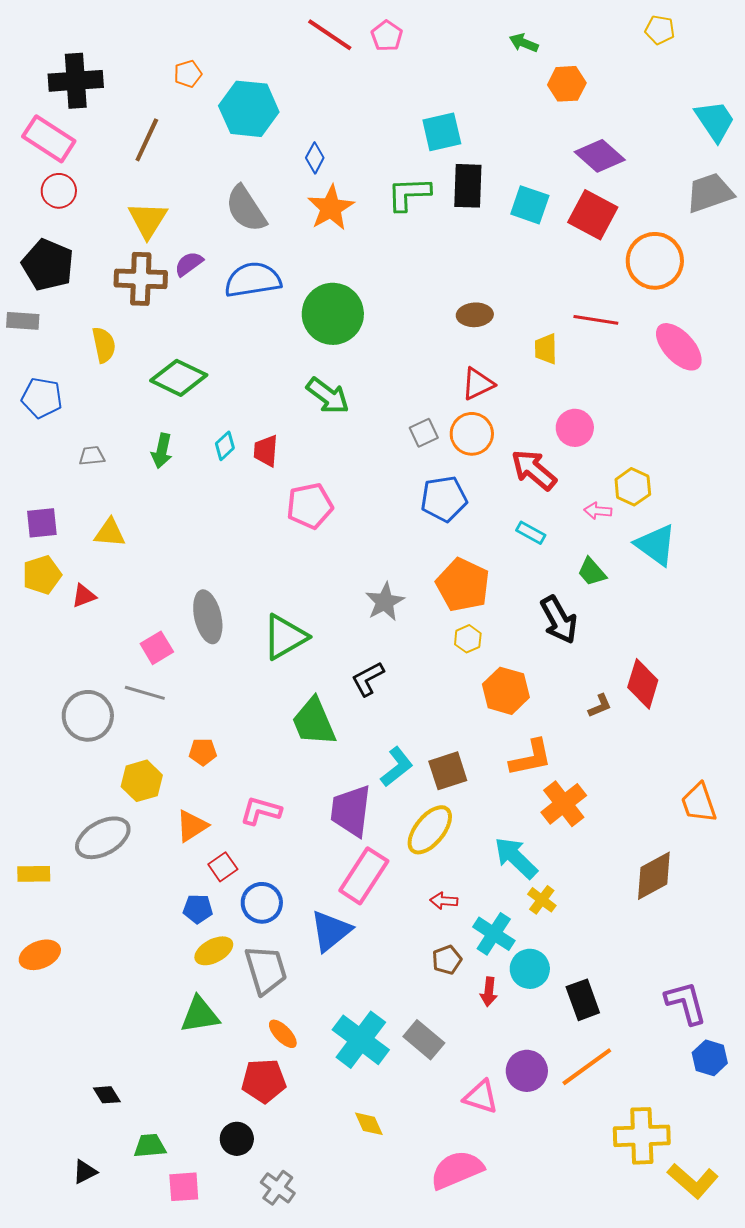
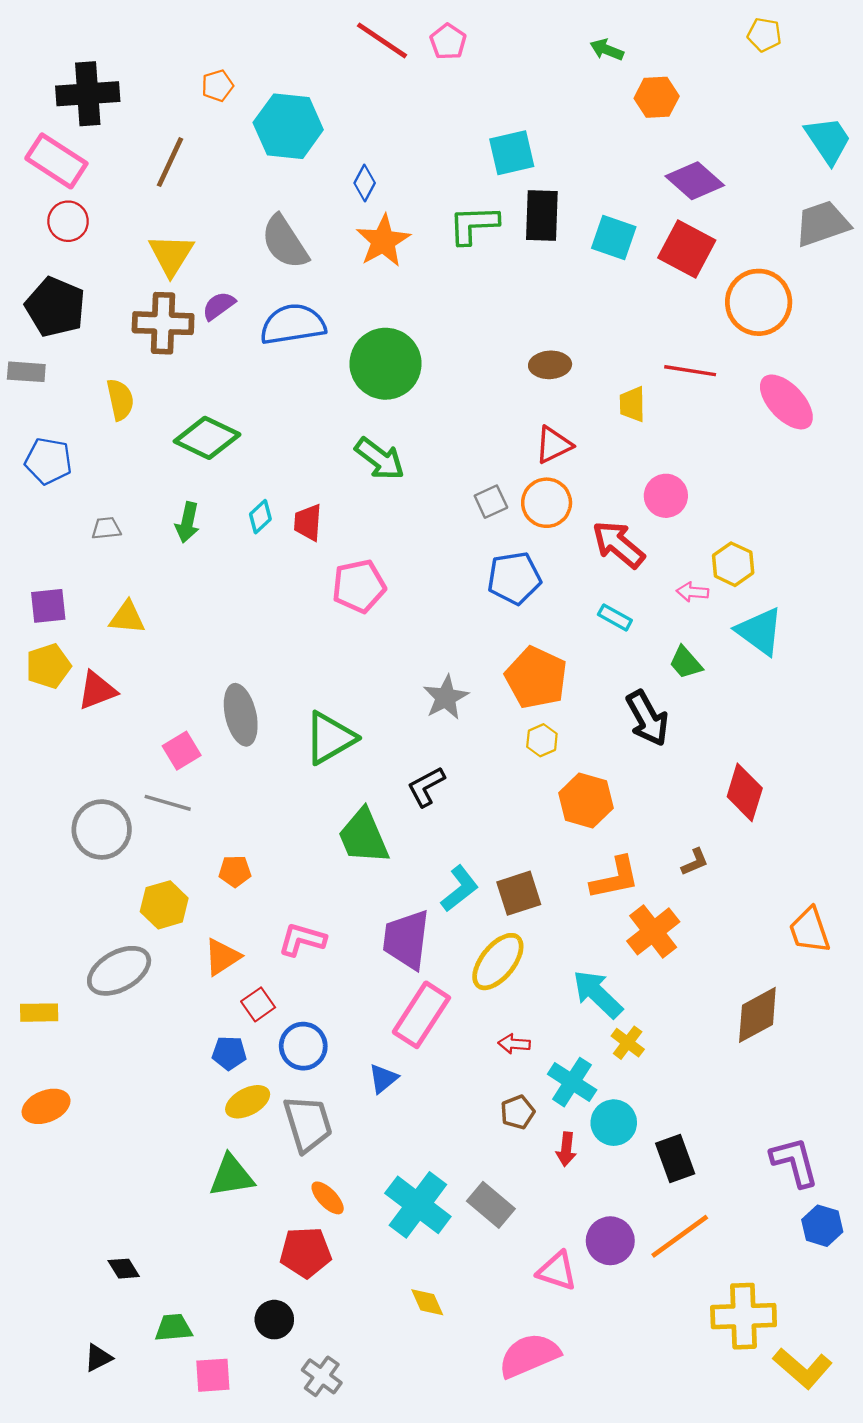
red triangle: (84, 596) -> (97, 690), size x1.4
brown L-shape: (600, 706) -> (695, 862), moved
blue triangle: (331, 931) -> (383, 1079), size x0.6

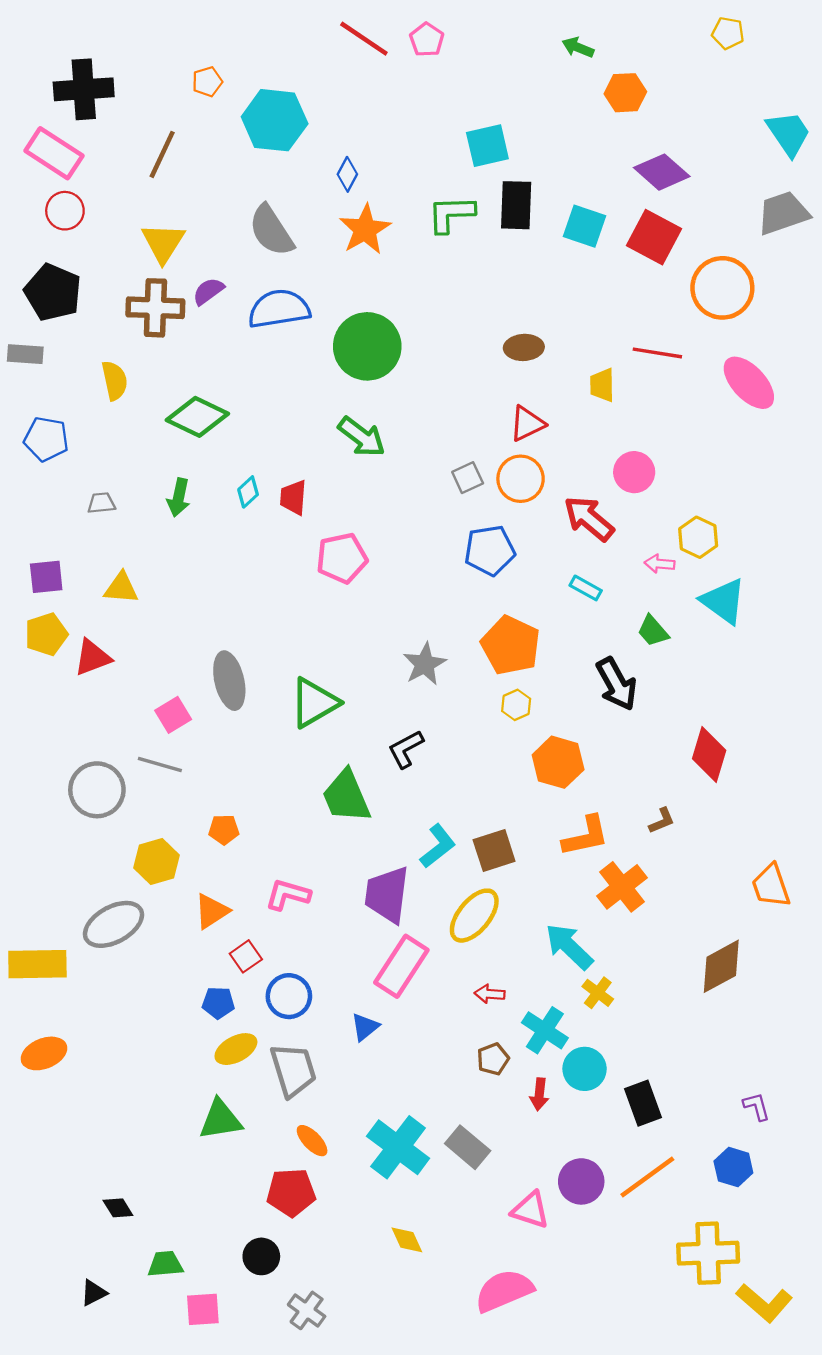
yellow rectangle: (39, 1013) -> (37, 964), size x1.6
purple L-shape: (794, 1162) -> (757, 1106), size x0.6
blue hexagon: (822, 1226) -> (733, 1167), moved

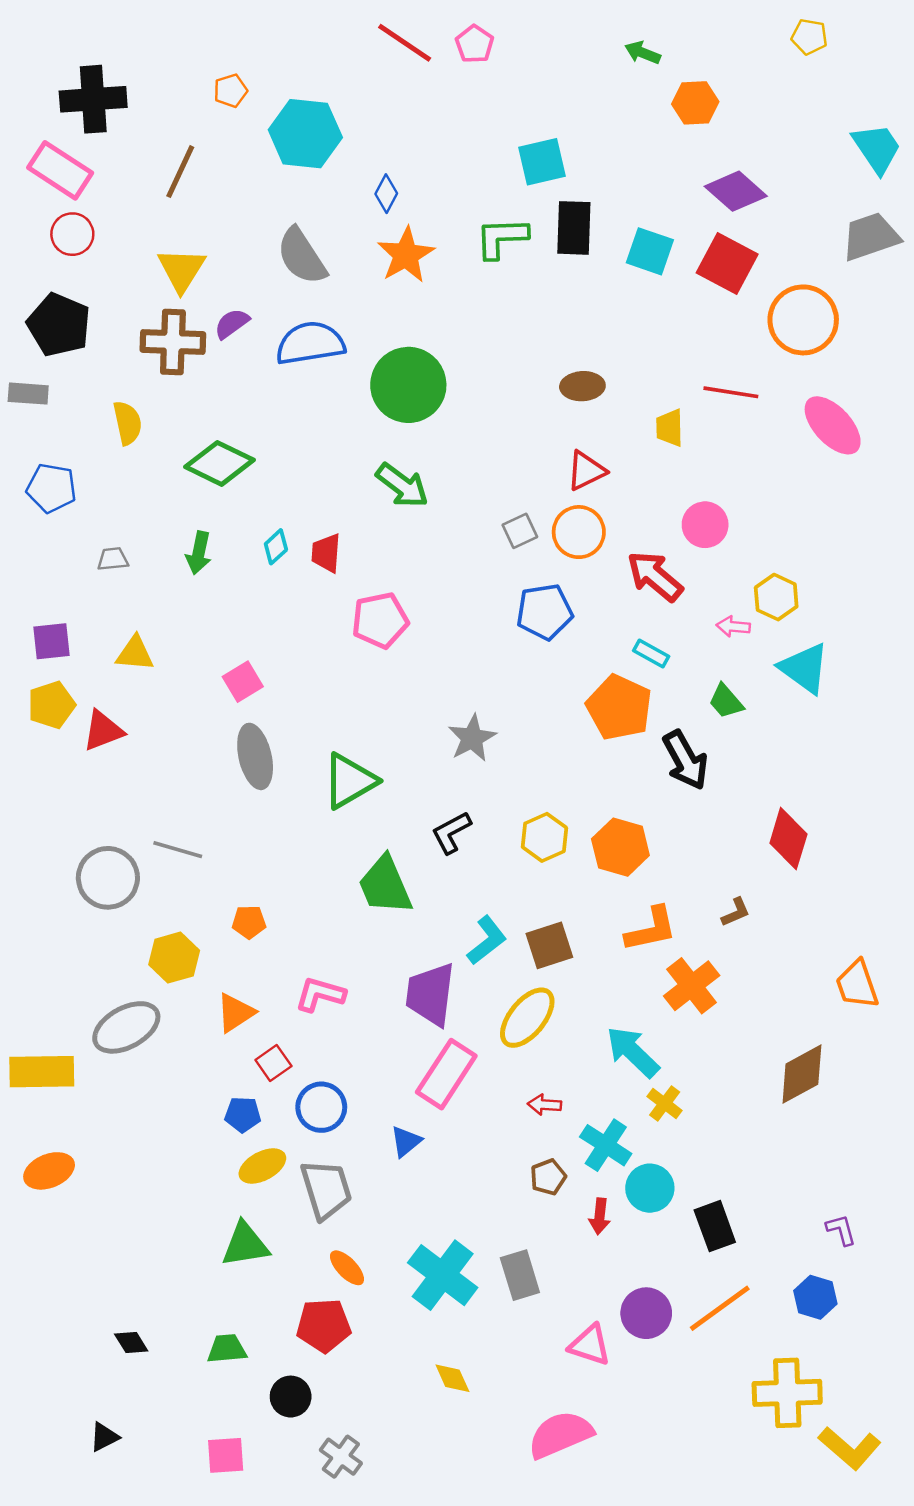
orange pentagon: (511, 645) -> (619, 707), moved
yellow hexagon: (516, 705) -> (544, 837), moved, size x1.4
pink square: (173, 715) -> (243, 682), moved
gray rectangle: (468, 1147) -> (520, 1275), turned 33
green trapezoid: (165, 1264) -> (227, 1349), moved

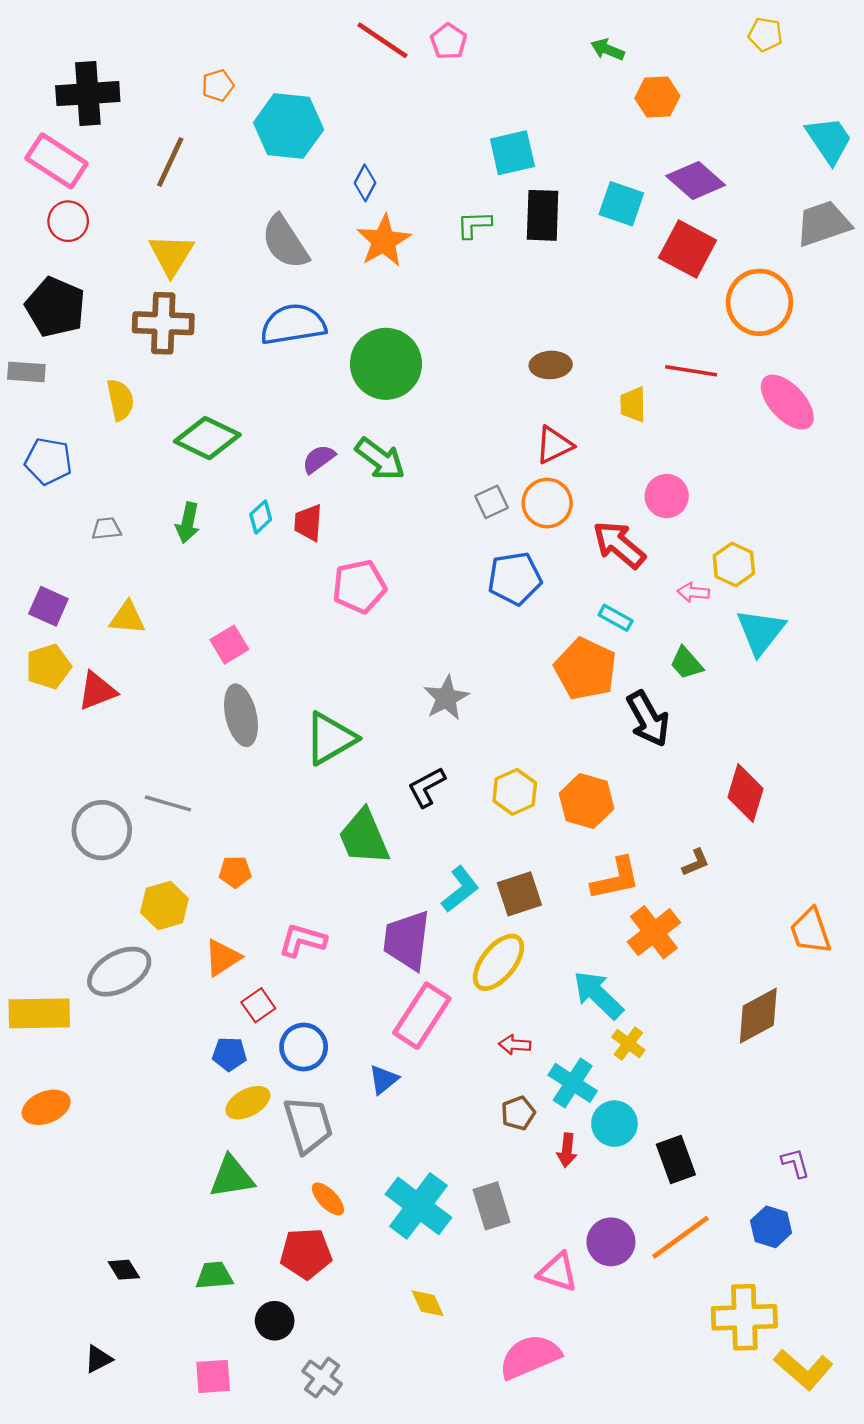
green L-shape: (502, 238) -> (474, 225), size x0.7
cyan square: (650, 251) -> (621, 204), moved
purple semicircle: (232, 324) -> (319, 459), moved
purple square: (51, 641) -> (48, 606), turned 30
cyan triangle: (804, 668) -> (761, 632), turned 32

